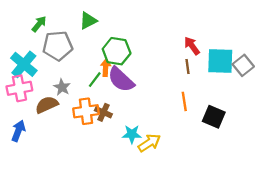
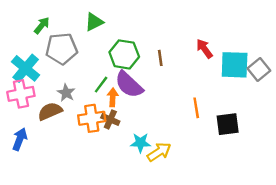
brown line: (188, 66) -> (160, 58), moved
orange arrow: (106, 68) -> (113, 97), moved
black square: (214, 117) -> (228, 124), turned -30

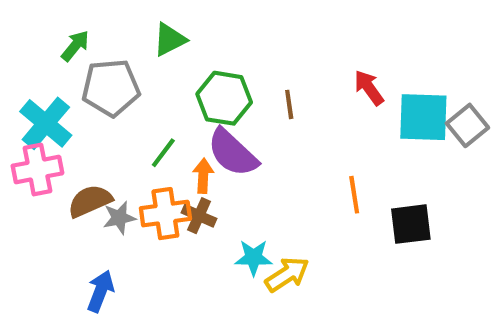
green line: (101, 85) -> (163, 153), moved
gray star: (66, 93) -> (119, 218), moved, turned 30
blue arrow: (20, 139) -> (100, 291), moved

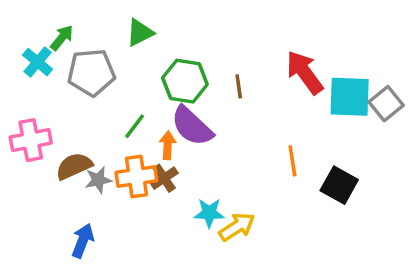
red arrow: (369, 88) -> (305, 72), size x1.5
cyan cross: (46, 123) -> (38, 62), moved, size x0.7
brown cross: (199, 216) -> (164, 178), turned 32
black square: (411, 224) -> (339, 185), turned 36

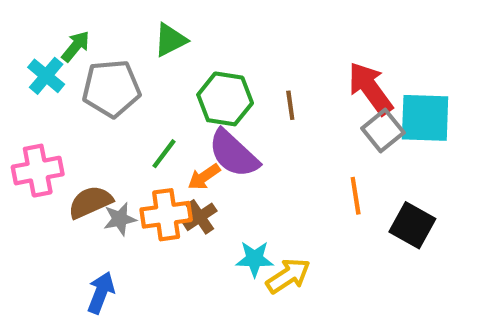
gray square: (386, 104) -> (383, 131), moved
orange arrow: (168, 145) -> (204, 177), turned -128

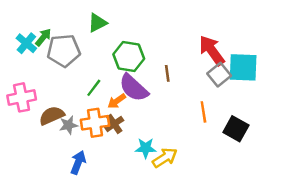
green arrow: (76, 46) -> (43, 37), moved
brown line: (290, 105) -> (167, 73), moved
blue arrow: (101, 293) -> (78, 162), moved

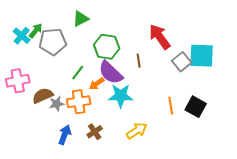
red arrow: (212, 50) -> (160, 37), moved
orange line: (203, 112) -> (171, 106), moved
brown cross: (114, 124) -> (95, 132), moved
cyan star: (146, 148) -> (121, 96), moved, size x1.4

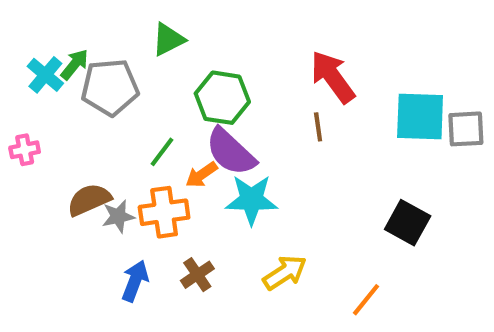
brown line: (139, 61) -> (318, 127), moved
gray square: (182, 62) -> (466, 129), moved, turned 36
pink cross: (18, 81) -> (25, 150), moved, size x0.6
orange line: (171, 106) -> (366, 300), moved, turned 48

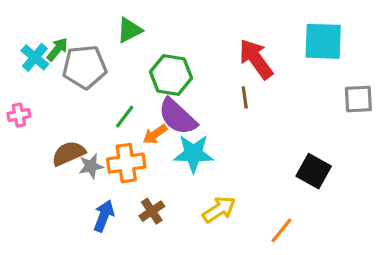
cyan square: (420, 116) -> (323, 41), moved

